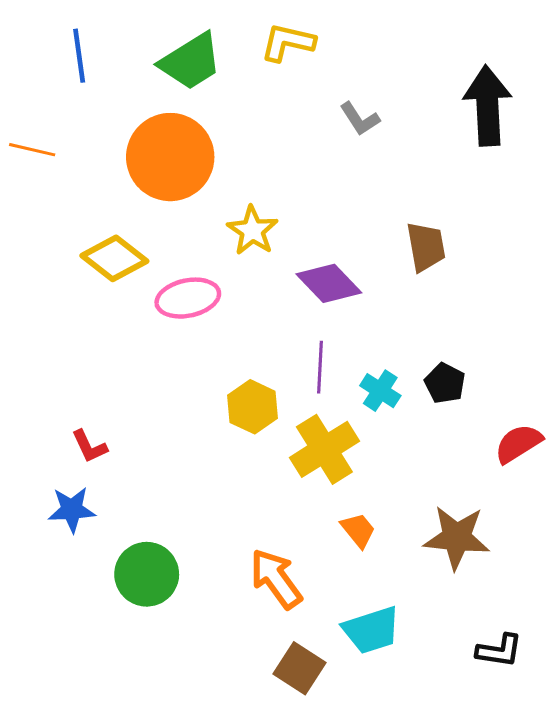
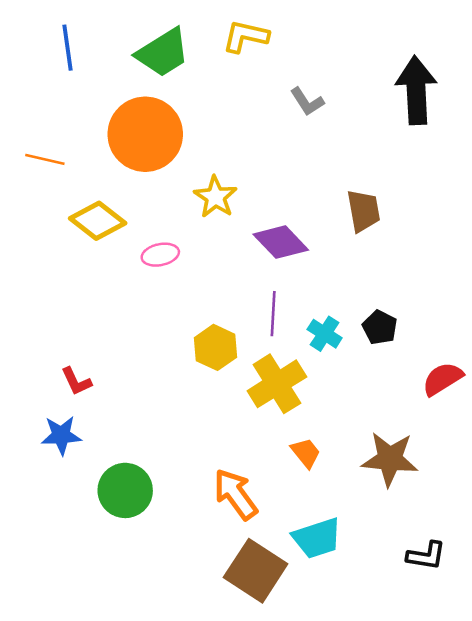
orange line: (32, 150) -> (45, 159), moved
pink ellipse: (188, 298) -> (160, 255), size x0.7
brown square: (299, 668) -> (256, 571), size x1.4

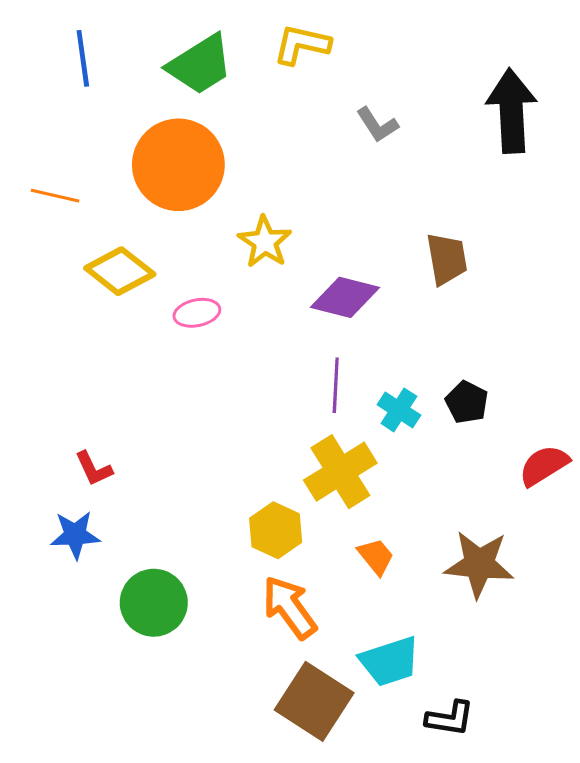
purple diamond: (281, 242) -> (345, 297), turned -32
yellow hexagon: (215, 347) -> (276, 530), moved
black L-shape: (426, 556) -> (450, 718), moved

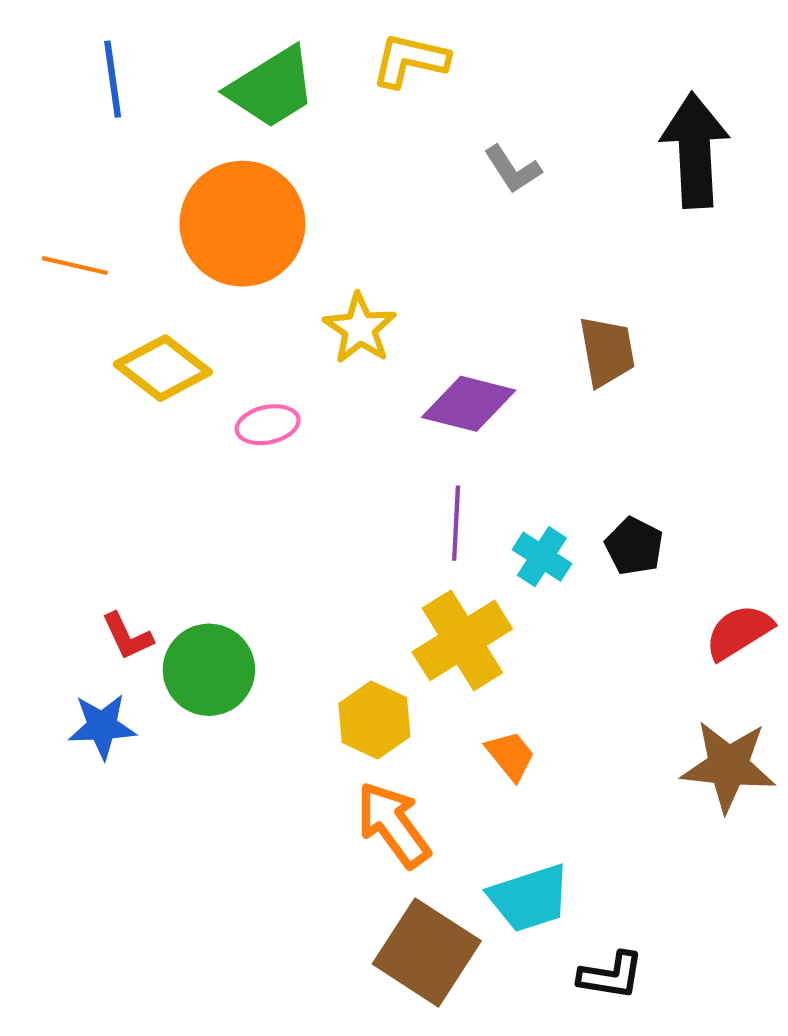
brown star: (479, 564) -> (728, 766), moved
green circle: (154, 603) -> (209, 670), moved

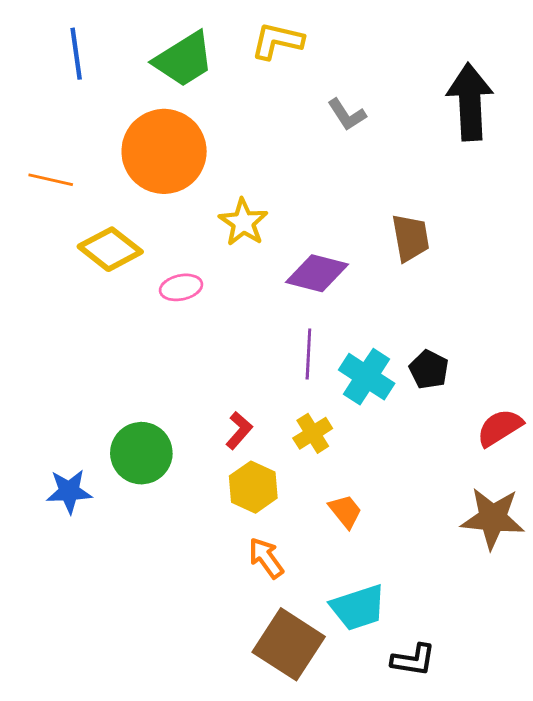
cyan cross: (542, 557) -> (367, 377), size x1.4
red L-shape: (127, 636) -> (239, 430), moved, turned -114
yellow cross: (462, 640) -> (313, 433), size x0.6
orange arrow: (393, 825) -> (266, 558), size x0.7

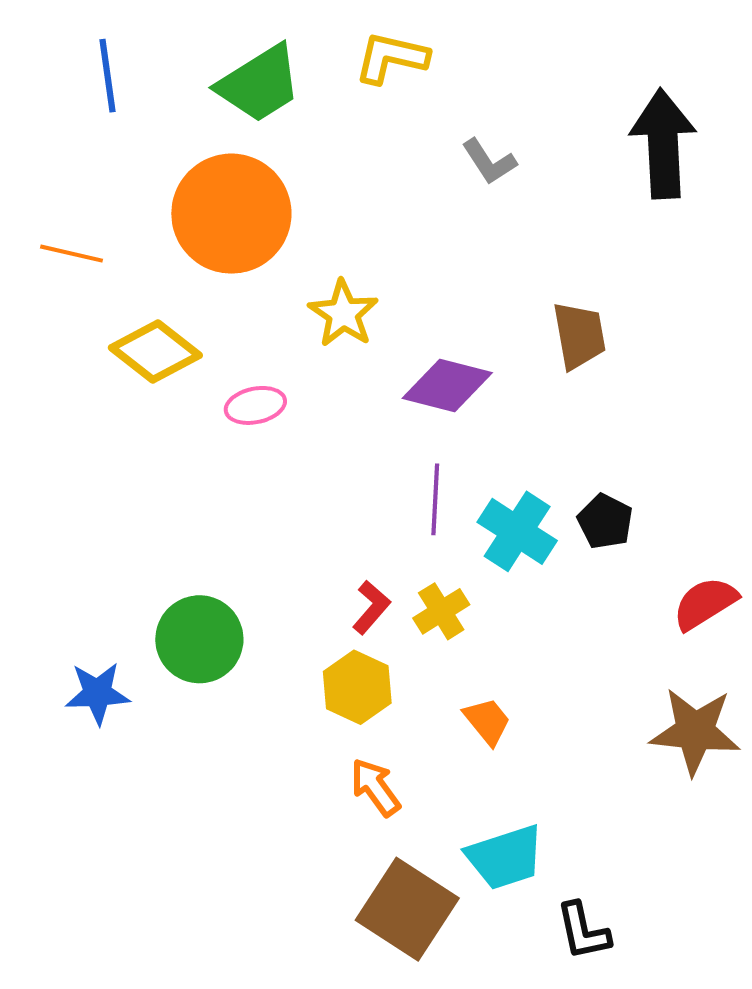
red L-shape: (239, 430) -> (371, 607), moved
black L-shape: (413, 660) -> (583, 931), turned 69

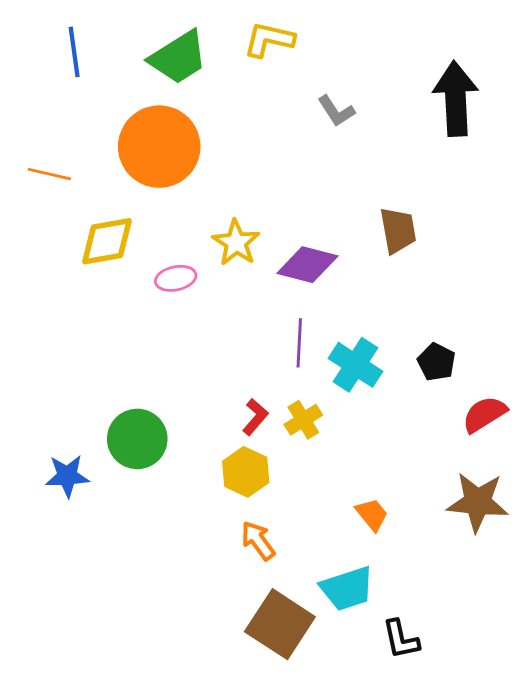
yellow star: (343, 314) -> (236, 243), moved
yellow diamond: (155, 352) -> (107, 241), turned -48
black pentagon: (605, 521) -> (436, 362), moved
orange trapezoid: (487, 721) -> (372, 514), moved

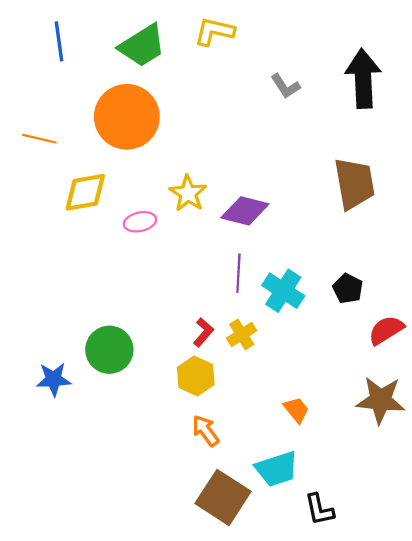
gray L-shape: (336, 111) -> (285, 86), moved
brown trapezoid: (398, 230) -> (354, 183), moved, size x1.4

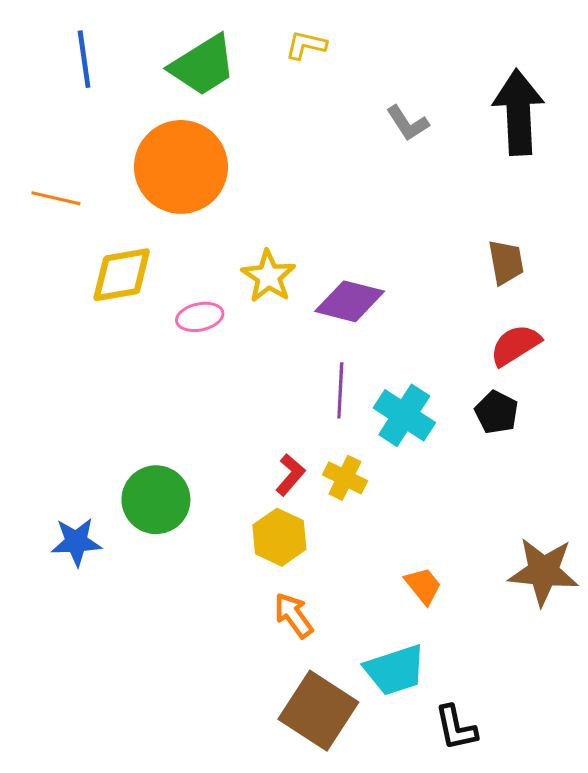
yellow L-shape: (214, 31) -> (306, 45), size x0.7
brown trapezoid: (354, 183) -> (506, 262), size x0.6
red semicircle: (386, 330) -> (515, 345), moved
yellow cross: (242, 334) -> (345, 478), turned -32

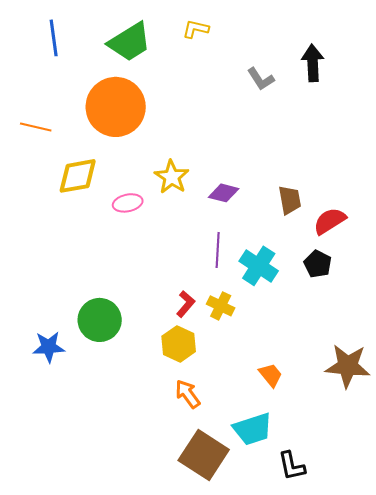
black arrow: (518, 112) -> (313, 63), moved, size x0.7
brown trapezoid: (506, 262) -> (290, 200), moved
purple diamond: (350, 301) -> (224, 193), size x0.7

